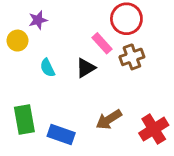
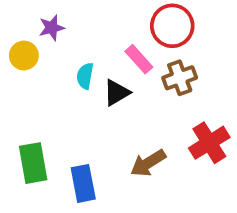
cyan semicircle: (47, 68) -> (85, 76), moved, turned 36
red cross: (154, 129) -> (209, 143), moved
blue rectangle: (61, 135) -> (83, 183), turned 60

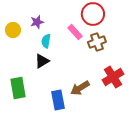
purple star: (52, 28) -> (37, 22), moved
black triangle: (117, 93) -> (42, 61), moved
blue rectangle: (83, 183) -> (58, 100), moved

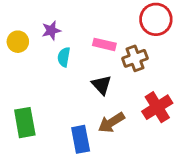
red circle: (93, 14) -> (156, 19), moved
pink rectangle: (75, 32) -> (104, 44), turned -35
black triangle: (42, 61) -> (102, 85), moved, turned -42

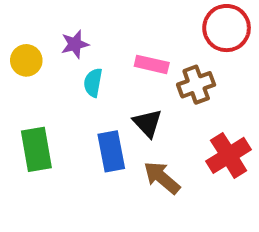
green rectangle: (25, 123) -> (36, 149), moved
brown arrow: (111, 123) -> (162, 178), turned 72
blue rectangle: (81, 139) -> (111, 151), moved

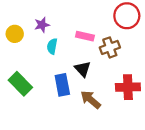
green rectangle: (36, 149) -> (20, 84), turned -35
red cross: (229, 155) -> (128, 87), turned 30

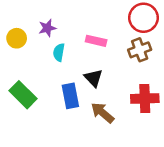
brown cross: (110, 47) -> (140, 50), moved

